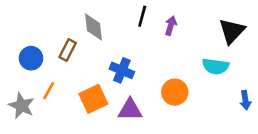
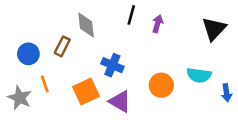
cyan semicircle: (215, 66) -> (199, 75), moved
orange line: (49, 91) -> (45, 84), turned -48
purple triangle: (130, 110) -> (120, 101), turned 30

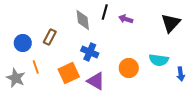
purple arrow: (158, 24) -> (126, 19), turned -88
gray diamond: (86, 25) -> (83, 20), moved

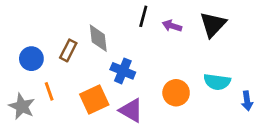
gray diamond: (83, 20) -> (98, 38), moved
black triangle: (171, 23) -> (213, 25), moved

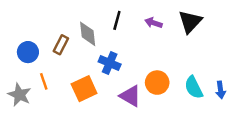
black line: (143, 16) -> (117, 20), moved
cyan semicircle: (217, 82) -> (194, 87), moved, turned 55
purple triangle: (131, 110) -> (130, 96), moved

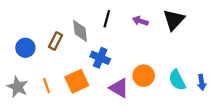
orange line: (44, 81) -> (47, 86), moved

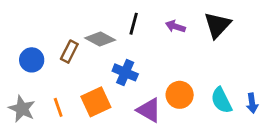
gray diamond: (80, 31) -> (100, 39), turned -55

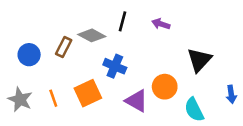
black triangle: (217, 25) -> (199, 60), moved
cyan semicircle: (221, 100) -> (194, 110), moved

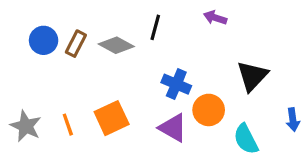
purple arrow: (161, 24) -> (215, 18), moved
brown rectangle: (64, 47) -> (76, 44), moved
blue circle: (29, 55) -> (44, 40), moved
blue cross: (115, 66) -> (176, 84), moved

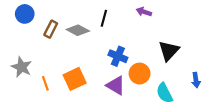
blue circle: (44, 40) -> (25, 14), moved
gray star: (26, 126) -> (21, 67), moved

